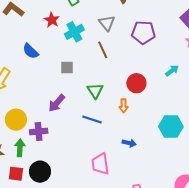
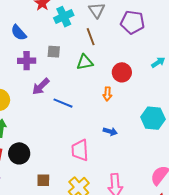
green triangle: (95, 91) -> (85, 62), moved, turned 48
blue line: (92, 120) -> (63, 103), moved
purple cross: (39, 131) -> (27, 61), moved

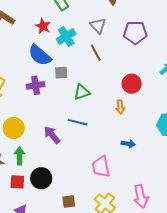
blue semicircle: (19, 33) -> (40, 55), moved, size x1.4
green triangle: (85, 62) -> (82, 92), moved
purple arrow: (41, 86) -> (52, 135), moved, turned 102

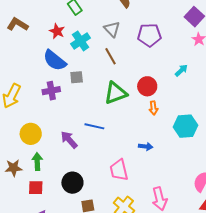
green triangle: (82, 92) -> (116, 93), moved, size x1.4
orange arrow: (120, 107) -> (153, 108), moved
black circle: (41, 178) -> (72, 183), moved

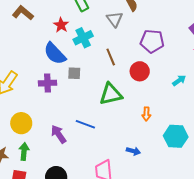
gray triangle: (112, 29) -> (115, 19), moved
red circle: (147, 86) -> (140, 71), moved

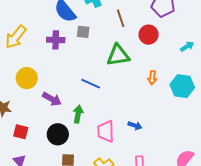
purple arrow: (59, 134) -> (52, 99), moved, turned 150
cyan hexagon: (176, 136) -> (182, 86), moved
green arrow: (24, 151) -> (78, 114), moved
blue arrow: (133, 151) -> (135, 126), moved

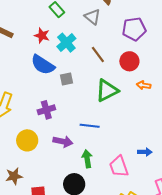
purple cross: (56, 40) -> (46, 110), moved
orange arrow: (152, 78) -> (144, 85), moved, turned 112
purple arrow: (52, 99) -> (63, 141), moved

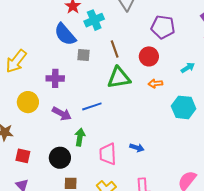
brown line: (98, 54) -> (115, 49), moved
orange arrow: (144, 85) -> (155, 84), turned -32
blue line: (90, 126) -> (92, 106), turned -42

